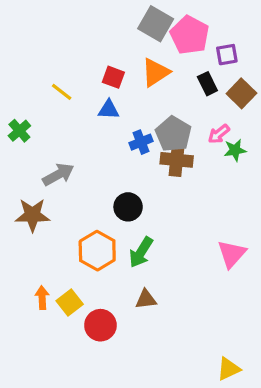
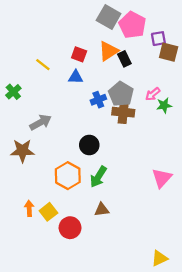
black rectangle: (207, 84) -> (124, 59), moved
brown square: (241, 93) -> (169, 52), moved, turned -30

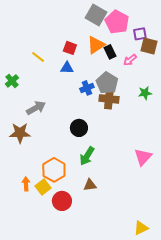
pink arrow: (153, 94) -> (130, 60), moved
orange hexagon: (68, 176) -> (54, 170), moved

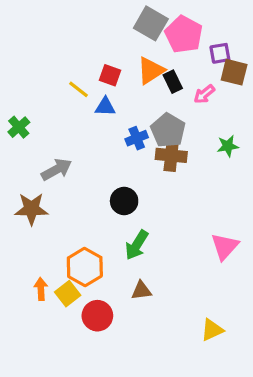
yellow line: (38, 57) -> (79, 89), moved
yellow triangle: (141, 228) -> (212, 330), moved

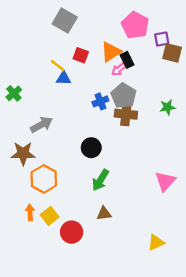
gray square: (151, 23) -> (65, 21), moved
pink arrow: (204, 94) -> (119, 69), moved
blue triangle: (105, 107) -> (63, 78), moved
orange hexagon: (85, 267) -> (44, 179), moved

